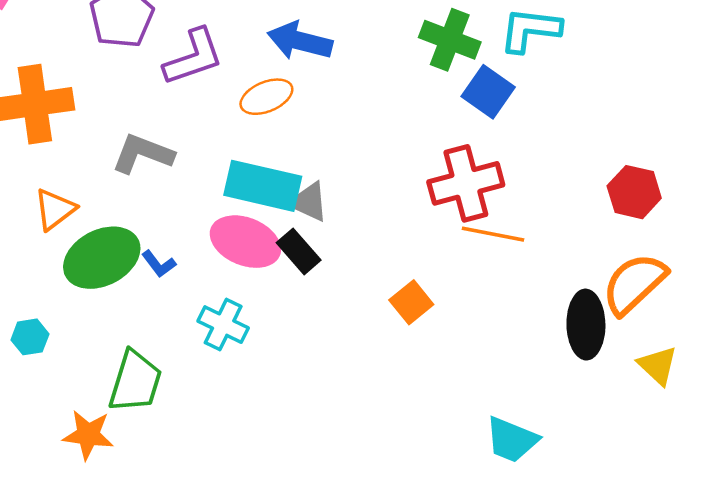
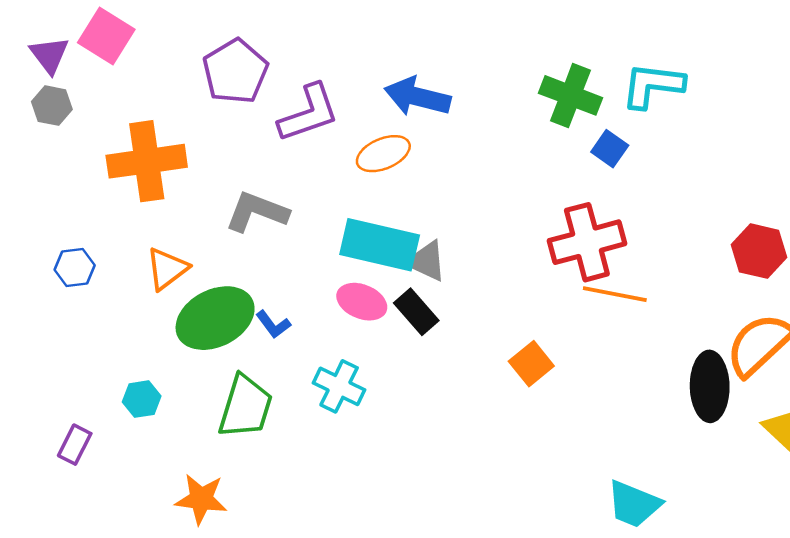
blue square: (488, 92) -> (610, 149), size x0.7
pink ellipse: (245, 242) -> (362, 302), size x0.7
green trapezoid: (135, 381) -> (245, 407), moved

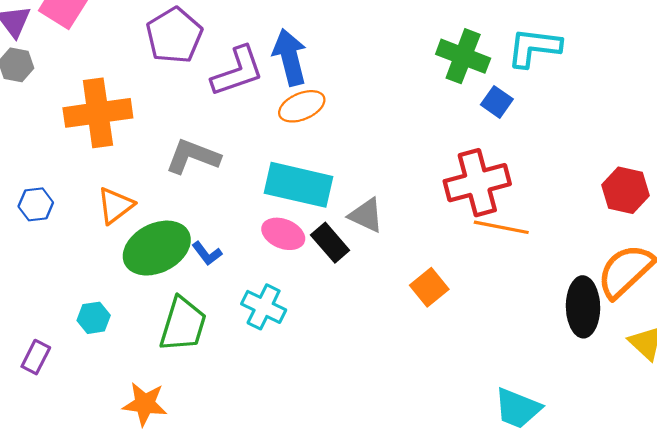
blue arrow: (417, 97) -> (290, 57), moved, turned 62
gray triangle: (426, 261) -> (366, 215), moved

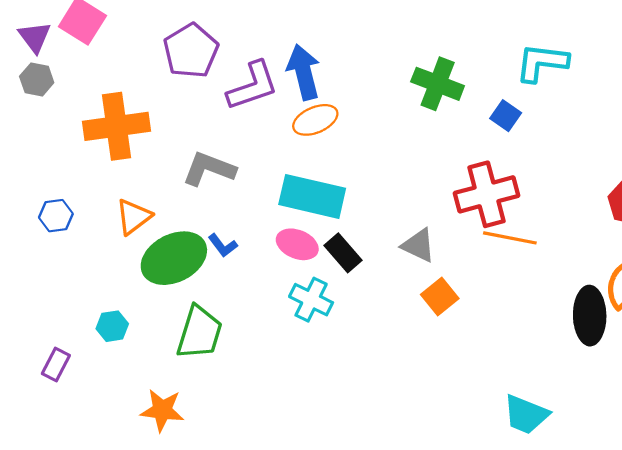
green cross: (463, 56) -> (438, 84), moved
gray triangle: (366, 215) -> (418, 245), moved
blue L-shape: (207, 253) -> (223, 245), moved
cyan cross: (264, 307) -> (311, 300), moved

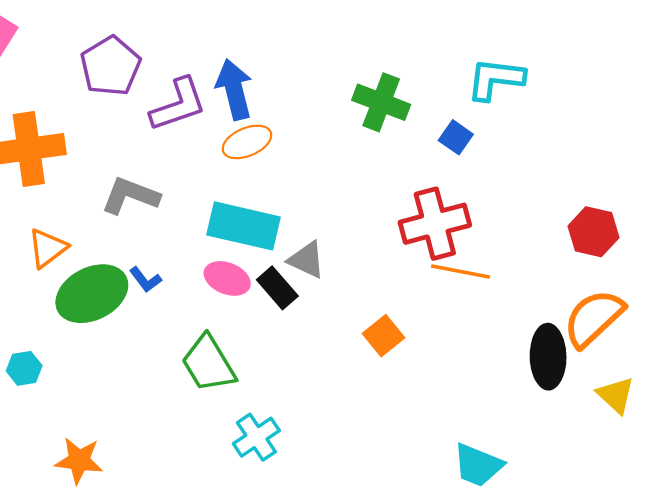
gray triangle: (418, 245) -> (307, 260), moved
cyan cross: (311, 300) -> (256, 437), moved, turned 30
green trapezoid: (199, 333) -> (208, 364), moved, turned 132

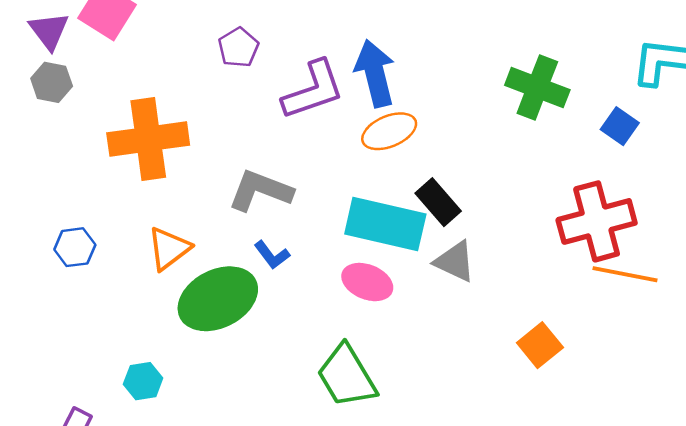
purple pentagon: (110, 66) -> (238, 48), size x0.6
blue L-shape: (145, 280) -> (272, 255), moved
black rectangle: (277, 288) -> (438, 202), moved

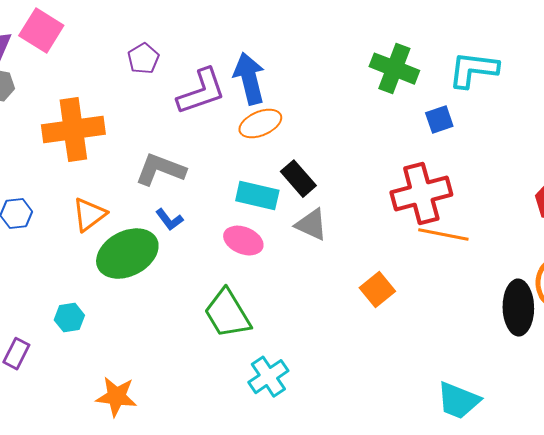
green cross: (537, 87) -> (394, 69), moved
blue square: (620, 126) -> (439, 120), turned 36
cyan rectangle: (385, 224) -> (257, 196), size x0.7

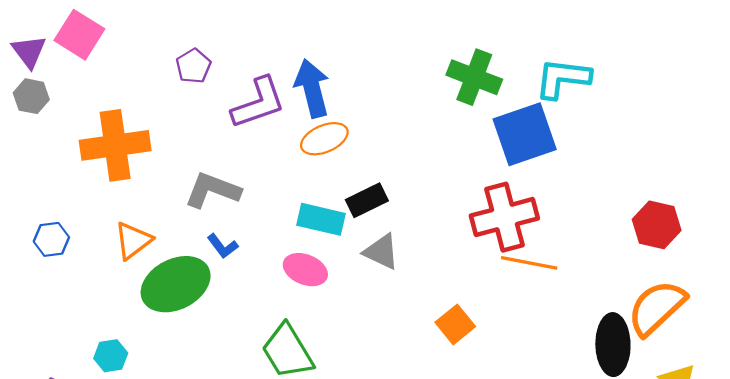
blue square: (439, 120) -> (525, 134), size x2.0
black rectangle: (298, 179) -> (367, 200), turned -75

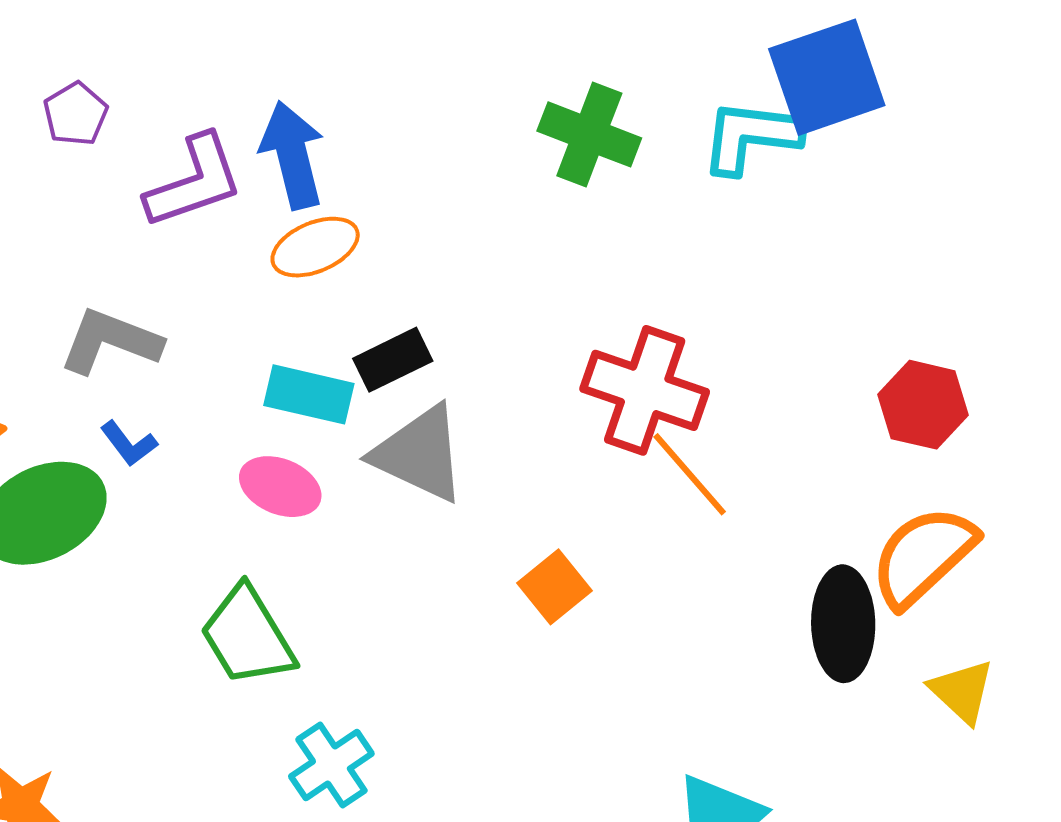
blue square: (525, 134) -> (827, 77), moved
red cross: (504, 217) -> (645, 390), turned 34
gray triangle: (381, 252) -> (419, 454), size x1.5
orange line: (529, 263) -> (690, 474), turned 38

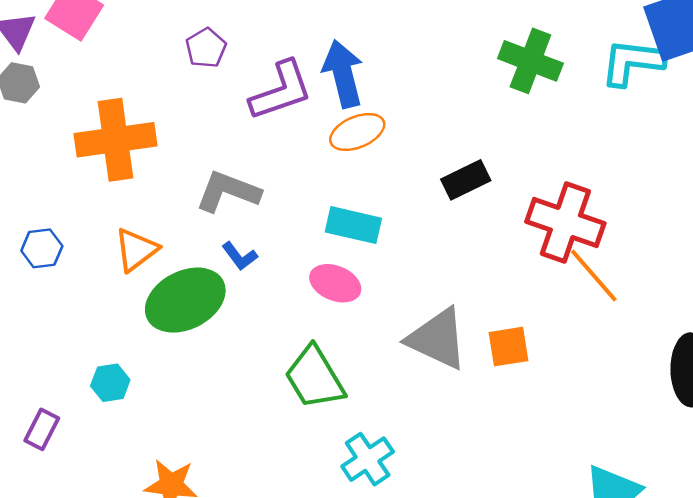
black rectangle: (393, 360) -> (466, 180), moved
gray triangle: (419, 454) -> (437, 339), moved
orange square: (555, 587) -> (508, 347), turned 30

